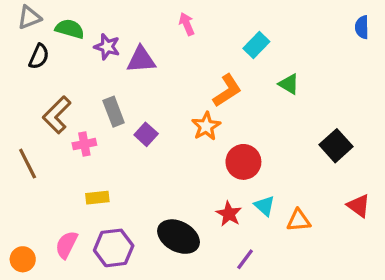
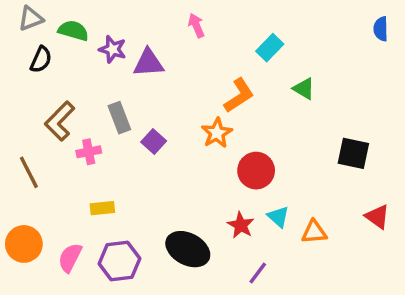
black square: (336, 146) -> (353, 153), turned -36
orange circle: (23, 259) -> (24, 244), moved, size x1.4

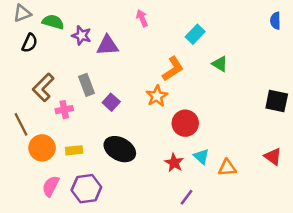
black square: (353, 153) -> (277, 101), moved
orange circle: (24, 244) -> (42, 148), moved
black ellipse: (188, 249) -> (120, 149), moved

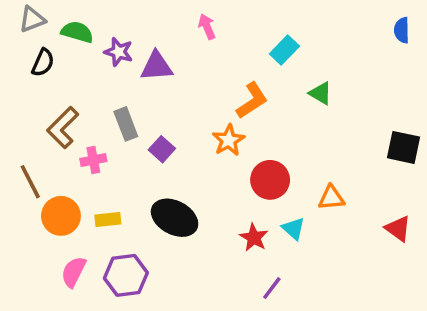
orange triangle: (227, 168) -> (331, 198), moved

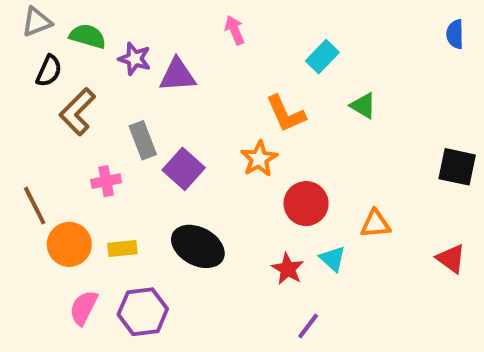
orange L-shape: (252, 101) -> (286, 114), turned 99
brown L-shape: (63, 128) -> (77, 112), moved
purple square: (162, 149) -> (184, 169), size x1.4

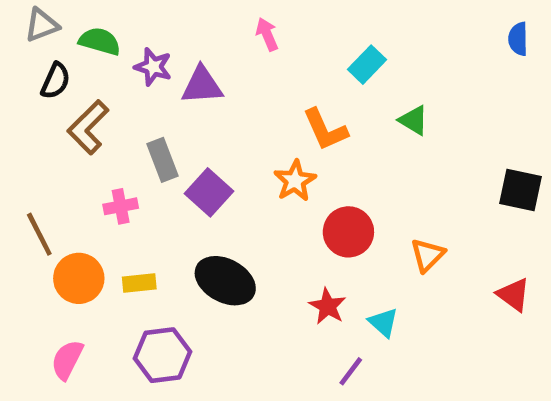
orange triangle: (375, 224) -> (427, 255), turned -40
cyan triangle: (333, 259) -> (383, 323), moved
pink semicircle: (84, 308) -> (67, 360), moved

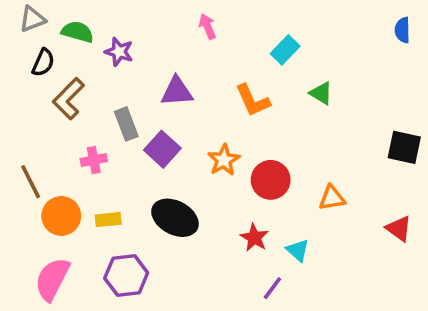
purple triangle: (202, 85) -> (177, 91), moved
orange star: (295, 181) -> (224, 160), moved
orange triangle: (427, 255) -> (332, 198), turned 36
pink semicircle: (67, 360) -> (52, 279), size x1.4

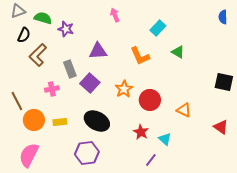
orange triangle: (332, 198) -> (184, 110), turned 35
purple hexagon: (126, 276) -> (87, 153), moved

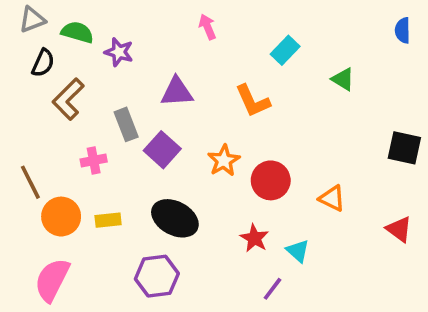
green triangle: (178, 52) -> (343, 79), moved

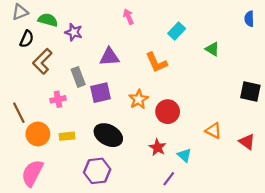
purple square: (162, 150) -> (100, 93), turned 35
orange triangle: (332, 198) -> (213, 131), moved

